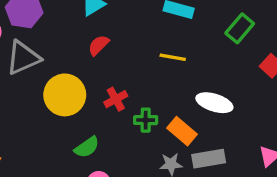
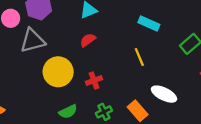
yellow line: (173, 57) -> (139, 57), turned 48
green cross: (146, 120) -> (104, 112), moved, turned -35

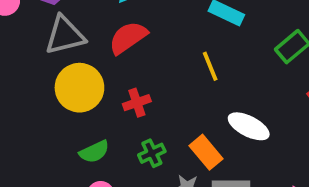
red semicircle: (88, 40) -> (128, 38), size x1.5
gray triangle: (33, 41) -> (65, 35), moved

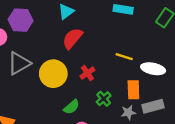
gray triangle: (65, 35) -> (19, 63), moved
yellow line: (210, 66) -> (124, 57), moved, turned -35
orange rectangle: (206, 152) -> (133, 90), turned 54

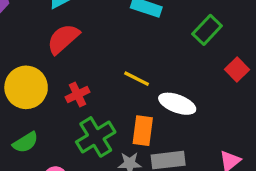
green cross: (104, 99) -> (96, 137), size x1.6
green semicircle: (71, 107) -> (25, 142), moved

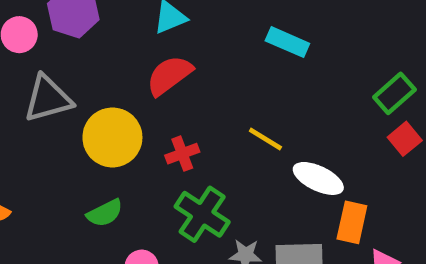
green rectangle: (207, 30) -> (394, 93), moved
orange rectangle: (143, 131) -> (352, 222), moved
green cross: (96, 137) -> (202, 214), turned -30

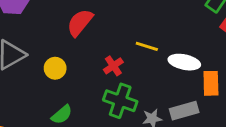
yellow circle: (112, 137) -> (55, 68), size x0.6
red cross: (182, 154) -> (113, 66), moved

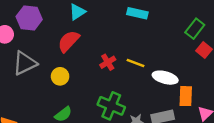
red semicircle: (80, 23) -> (69, 41), moved
red cross: (113, 66) -> (108, 62), moved

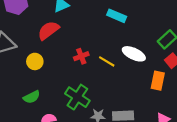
white ellipse: (165, 78) -> (134, 54), moved
orange rectangle: (186, 96) -> (158, 81), moved

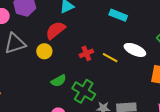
yellow circle: (35, 61) -> (44, 51), moved
green semicircle: (32, 97) -> (59, 81), moved

